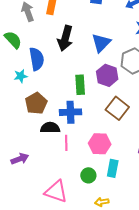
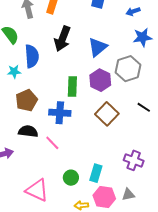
black semicircle: (50, 128) -> (28, 131), moved
pink line: (66, 143) -> (52, 143), turned -49
pink hexagon: (100, 144) -> (104, 197), moved

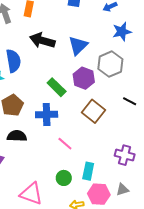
black arrow: (62, 39) -> (42, 41), turned 90
green rectangle: (72, 87) -> (57, 87), turned -42
pink line: (52, 143) -> (65, 144), moved

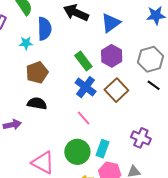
gray hexagon: (110, 64) -> (151, 59), moved
blue cross: (47, 114) -> (86, 87), moved, turned 30
green circle: (64, 178) -> (77, 152), size x1.6

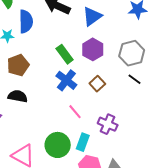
brown square: (116, 90) -> (97, 84), size x0.7
pink line: (84, 118) -> (75, 112), moved
purple cross: (141, 138) -> (108, 124), moved

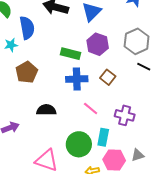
green rectangle: (65, 54) -> (71, 54), turned -30
blue cross: (66, 80) -> (77, 79), turned -30
black semicircle: (18, 96) -> (46, 110), moved

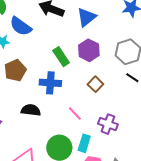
blue semicircle: (27, 28) -> (21, 26), turned 130
green rectangle: (71, 54) -> (61, 57), turned 36
blue cross: (77, 79) -> (50, 83), moved

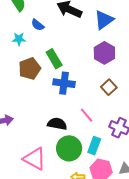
blue semicircle: (21, 26) -> (38, 25), size x0.6
green rectangle: (61, 57) -> (54, 59), moved
black semicircle: (31, 110) -> (57, 124), moved

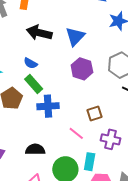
blue semicircle: (38, 25) -> (31, 63), moved
brown square: (109, 87) -> (95, 113), moved, turned 35
black semicircle: (57, 124) -> (35, 150), moved

